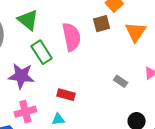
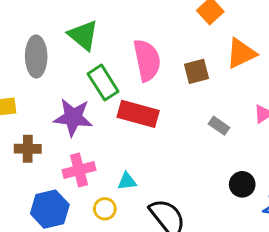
brown square: (102, 24) -> (196, 71), moved
orange triangle: (135, 32) -> (241, 53), turned 30
red rectangle: (66, 95) -> (138, 114), moved, size x1.5

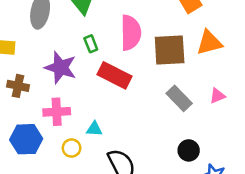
brown square: (196, 71) -> (170, 50), size x1.6
green rectangle: (103, 83) -> (91, 44), size x0.6
gray rectangle: (219, 126) -> (179, 98), size x1.5

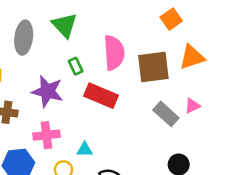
pink triangle: (217, 96) -> (192, 106), moved

